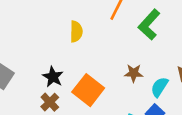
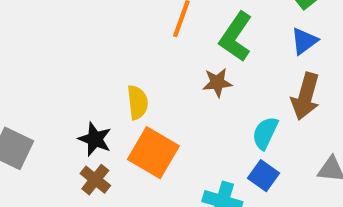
yellow semicircle: (76, 32) -> (137, 102), moved
brown star: (134, 73) -> (217, 83), moved

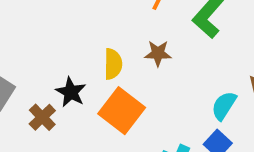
brown star: (217, 83) -> (158, 53), moved
brown cross: (95, 180) -> (42, 117), moved

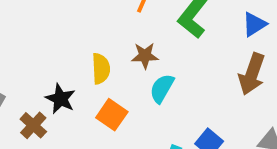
cyan semicircle: (224, 106) -> (162, 88), moved
orange square: (122, 111) -> (112, 115), size x0.7

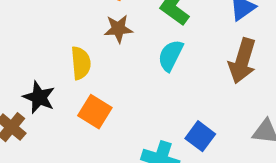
brown star: (145, 56) -> (118, 29), moved
cyan semicircle: (162, 88) -> (171, 55), moved

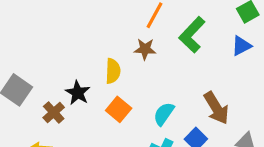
cyan semicircle: (171, 55) -> (164, 114), moved
brown arrow: (242, 61) -> (216, 108), moved, turned -56

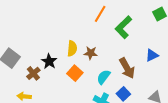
blue triangle: (241, 46) -> (152, 55), moved
brown star: (145, 49) -> (91, 53), moved
brown arrow: (216, 108) -> (127, 68), moved

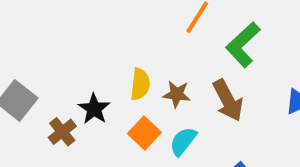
brown arrow: (127, 68) -> (228, 100), moved
cyan semicircle: (104, 77) -> (183, 141), moved

